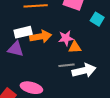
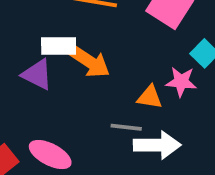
orange arrow: (41, 37) -> (90, 62), turned 30
pink star: (66, 38) -> (181, 82), moved

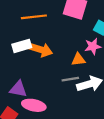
purple triangle: (37, 74) -> (18, 89), moved

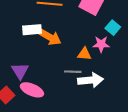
purple triangle: (18, 89) -> (20, 71), turned 36

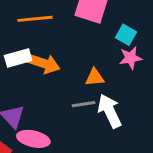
pink star: (101, 44) -> (131, 58), moved
white arrow: (91, 80) -> (110, 111), turned -100

